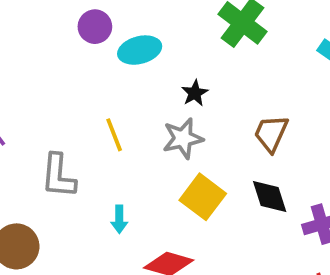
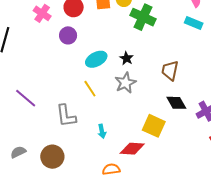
cyan ellipse: (140, 50) -> (96, 59), moved
yellow square: (203, 197) -> (154, 126), moved

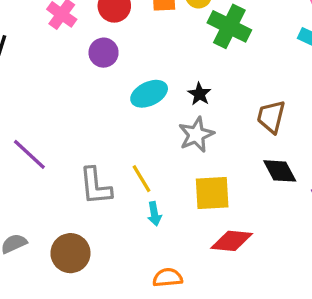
yellow line: (90, 89) -> (141, 179), moved
yellow square: (154, 126) -> (212, 193), moved, turned -30
red diamond: (132, 149) -> (232, 241), moved

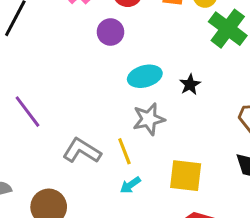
gray star: (196, 135) -> (149, 119), moved
gray L-shape: (95, 186) -> (82, 151), turned 117
cyan arrow: (154, 214) -> (130, 185), turned 55

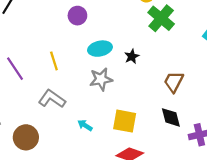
yellow line: (124, 151) -> (54, 61), moved
cyan arrow: (130, 185) -> (85, 125), turned 64

